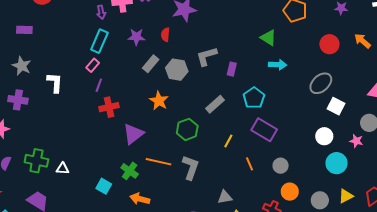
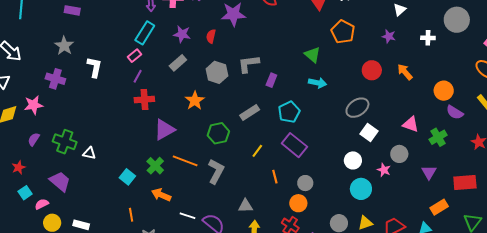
gray rectangle: (151, 64) -> (178, 63), moved
orange circle: (290, 192) -> (298, 203), moved

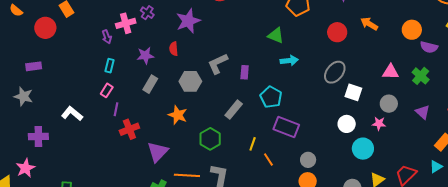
cyan rectangle: (145, 33) -> (110, 66), size x0.6
gray star: (64, 46) -> (23, 96), moved
white L-shape: (94, 67) -> (72, 114), turned -45
orange line: (275, 177) -> (268, 159), moved

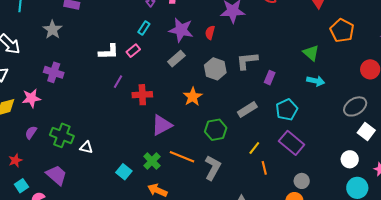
purple star: (145, 56) -> (181, 30), size x1.4
purple line: (116, 109) -> (118, 82), moved
white L-shape: (72, 114) -> (109, 52), moved, turned 120

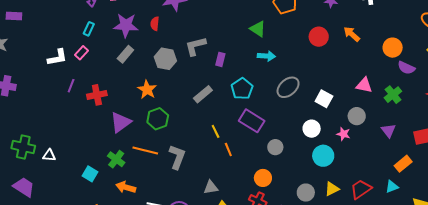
gray ellipse: (355, 106) -> (288, 87), moved
green hexagon: (216, 130) -> (158, 119), moved
yellow line: (254, 148) -> (216, 131), turned -56
gray circle: (302, 181) -> (275, 147), moved

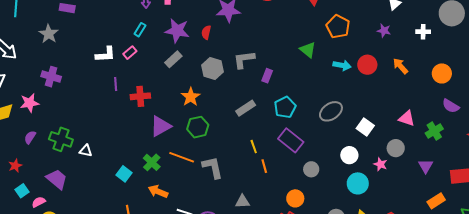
orange circle: (393, 48) -> (442, 73), moved
cyan arrow: (266, 56) -> (342, 65), moved
purple line: (71, 86) -> (116, 84), turned -32
gray L-shape: (177, 157) -> (213, 167), turned -40

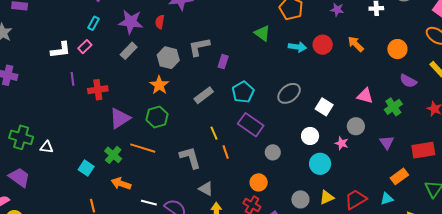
orange star: (191, 97) -> (159, 85), moved
gray L-shape: (213, 167) -> (190, 157), moved
gray triangle: (242, 202) -> (206, 189), turned 35

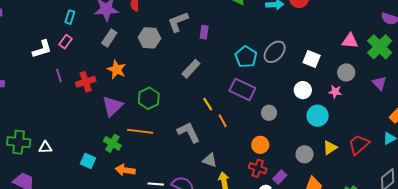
orange star: (159, 85) -> (117, 69), moved
cyan pentagon: (243, 92) -> (246, 57), moved
green cross: (393, 107) -> (380, 47), size x1.4

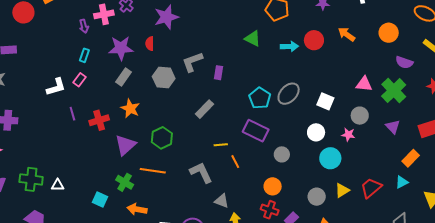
yellow line: (208, 104) -> (221, 145), turned -64

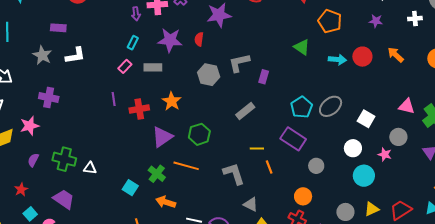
gray rectangle: (123, 77) -> (153, 67), moved, turned 48
white L-shape: (56, 87) -> (75, 55), moved

